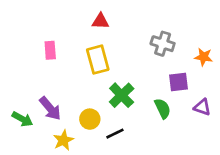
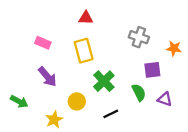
pink rectangle: (50, 50) -> (43, 43), turned -63
purple triangle: (202, 107) -> (165, 99), moved
purple arrow: (50, 108) -> (47, 77), moved
black line: (115, 134) -> (111, 114), moved

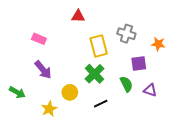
yellow rectangle: (84, 51) -> (99, 46), moved

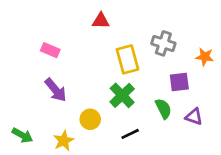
green arrow: (17, 92) -> (22, 135), moved

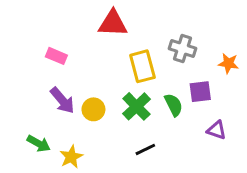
red triangle: (101, 21) -> (113, 23), size x1.5
green semicircle: (163, 109) -> (174, 105), moved
yellow circle: (90, 119) -> (93, 109), moved
green arrow: (22, 135) -> (39, 143), moved

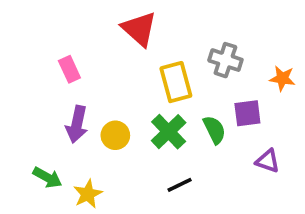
red triangle: (113, 23) -> (139, 29), turned 40
pink rectangle: (56, 56) -> (69, 69), turned 42
purple arrow: (62, 100) -> (77, 124), turned 52

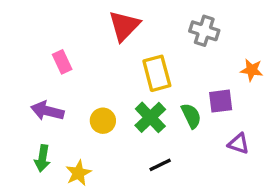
red triangle: (139, 29) -> (124, 26), turned 32
gray cross: (225, 60) -> (204, 31), moved
purple arrow: (77, 124) -> (47, 111), moved, turned 92
green arrow: (47, 177) -> (42, 158), turned 70

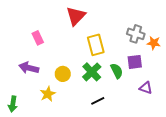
gray cross: (204, 31) -> (136, 34), moved
green arrow: (42, 158) -> (13, 104), moved
yellow star: (78, 173) -> (48, 94), moved

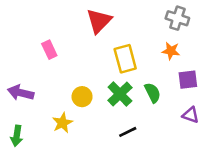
gray cross: (136, 34) -> (177, 18), moved
orange star: (154, 43) -> (171, 51), moved
purple square: (135, 62) -> (188, 80), moved
purple arrow: (29, 68) -> (21, 93), moved

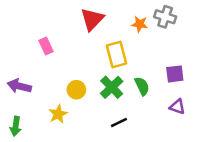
orange star: (171, 51) -> (140, 24), moved

